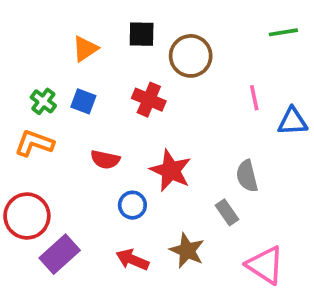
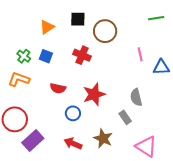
red star: (171, 171) -> (94, 94), turned 30

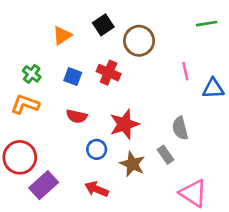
black square: (78, 19) -> (103, 25), turned -35
blue square: (46, 56) -> (73, 77), moved
brown star: (103, 138) -> (132, 164), moved

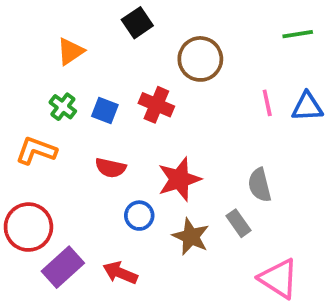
black square: (103, 25) -> (137, 23), moved
orange triangle: (62, 35) -> (70, 51), moved
green cross: (32, 74) -> (63, 107), moved
blue triangle: (213, 88) -> (307, 107), moved
red arrow: (97, 189) -> (120, 273), moved

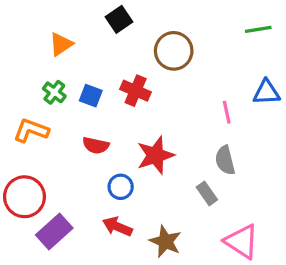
pink line: (267, 103) -> (227, 112), moved
brown star: (191, 237) -> (165, 242), moved
red arrow: (120, 273) -> (117, 227), moved

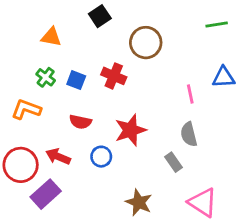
orange triangle: (61, 44) -> (51, 37), turned 45
red arrow: (117, 227) -> (58, 157), moved

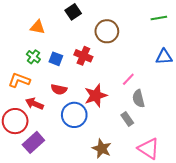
pink line: (190, 94) -> (128, 79), moved, turned 56
red arrow: (58, 157) -> (34, 104), moved
blue circle: (101, 157) -> (74, 115), size x1.6

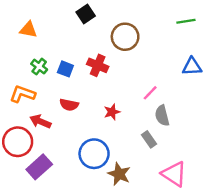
orange triangle: (38, 27) -> (28, 30), moved
red star: (96, 96) -> (112, 112), size x0.6
blue circle: (74, 115) -> (94, 154), moved

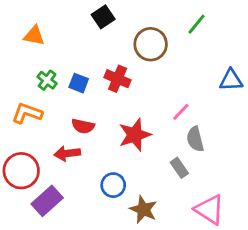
green line: (186, 21) -> (197, 24), moved, turned -42
red star: (112, 112) -> (135, 135), size x1.6
red arrow: (40, 121) -> (67, 153), moved, turned -30
blue circle: (94, 154) -> (113, 185), size x0.7

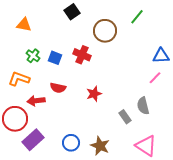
pink line: (181, 112) -> (155, 78), moved
red star: (135, 135) -> (94, 94), size x0.7
gray semicircle: (195, 139) -> (143, 106), moved
red arrow: (67, 153) -> (36, 101), moved
blue circle: (113, 185) -> (71, 143), moved

